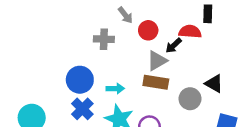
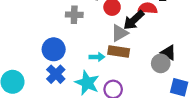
black arrow: (174, 46) -> (134, 20), size x1.5
cyan arrow: (115, 89) -> (97, 57), moved
gray circle: (190, 99) -> (161, 63), moved

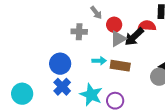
gray triangle: (120, 33) -> (118, 39), moved
cyan arrow: (97, 57) -> (99, 61), moved

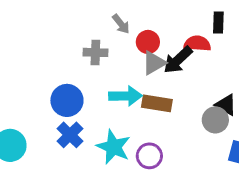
cyan arrow: (99, 61) -> (125, 96), size x1.5

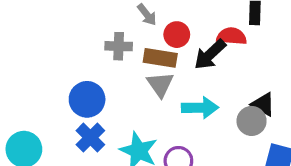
gray triangle: (154, 63) -> (160, 84), moved, turned -35
cyan arrow: (125, 96) -> (200, 108), moved
brown rectangle: (157, 103) -> (160, 58), moved

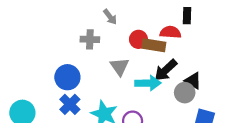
red circle: (177, 35) -> (138, 39), moved
black arrow: (210, 54) -> (166, 70), moved
brown rectangle: (160, 58) -> (154, 45), moved

